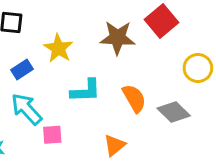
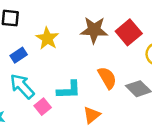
red square: (161, 21) -> (129, 32), moved
cyan L-shape: (86, 91) -> (69, 90), moved
pink square: (52, 135) -> (43, 107), turned -35

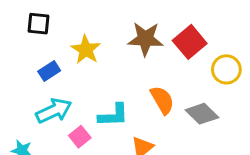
cyan arrow: (22, 86) -> (54, 111), turned 108

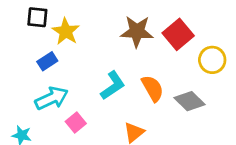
yellow star: (86, 50) -> (66, 31), moved
cyan L-shape: (113, 115) -> (113, 85), moved, turned -32

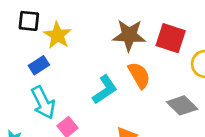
red square: (178, 34) -> (171, 38), turned -32
orange semicircle: (153, 88) -> (139, 75), moved
cyan arrow: (52, 98) -> (43, 103), turned 88

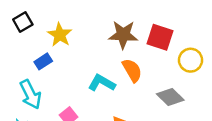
black square: (29, 21) -> (23, 22), moved, turned -36
cyan L-shape: (105, 90) -> (102, 83), turned -116
cyan arrow: (43, 103) -> (30, 94), moved

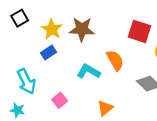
brown star: (123, 35) -> (82, 29), moved
blue rectangle: (43, 61) -> (49, 53), moved

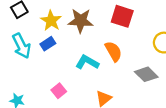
red square: (140, 31) -> (122, 16), moved
cyan arrow: (26, 81) -> (22, 46), moved

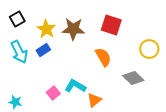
cyan L-shape: (87, 62) -> (75, 86), moved

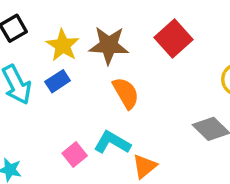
red square: (111, 25) -> (174, 39), turned 30
orange semicircle: (103, 57) -> (126, 93), moved

